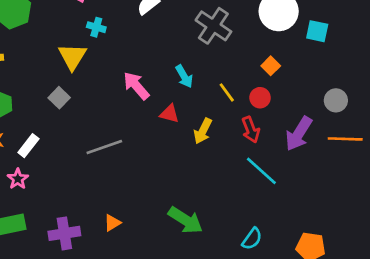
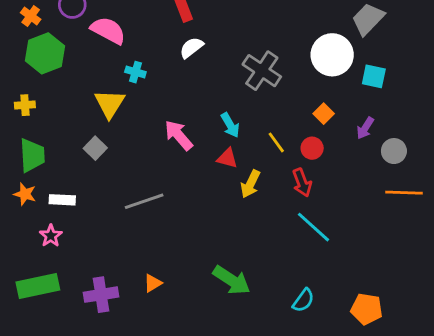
red triangle: (170, 114) -> (227, 158), moved
purple arrow: (299, 134) -> (365, 128), moved, size x0.6
white rectangle: (28, 146) -> (62, 200), turned 55

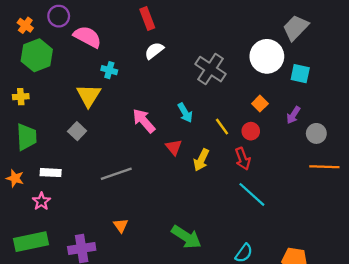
red triangle: (227, 158) -> (174, 147), moved, turned 36
orange star: (25, 194) -> (15, 178), moved
orange triangle: (153, 283) -> (121, 225), moved, turned -35

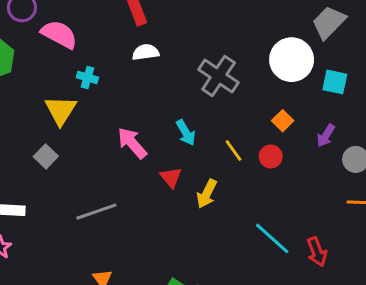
white semicircle: (154, 51) -> (146, 52), turned 30
red arrow: (243, 159) -> (317, 252), moved

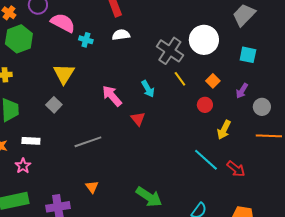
white circle: (292, 60) -> (204, 40), moved
cyan cross: (87, 78) -> (86, 40), moved
yellow line: (233, 150) -> (180, 79), moved
yellow arrow: (207, 194) -> (224, 130), moved
red arrow: (317, 252) -> (236, 169), turned -30

